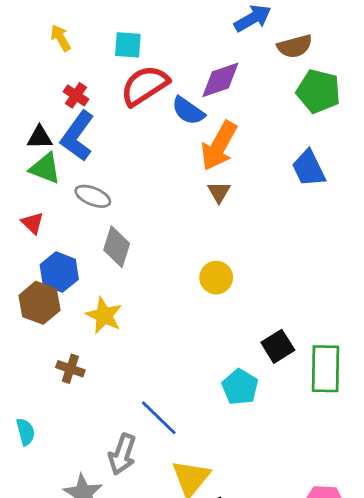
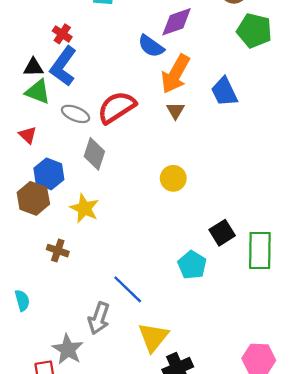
red semicircle: (145, 86) -> (117, 107), moved
blue trapezoid: (309, 168) -> (224, 92), moved

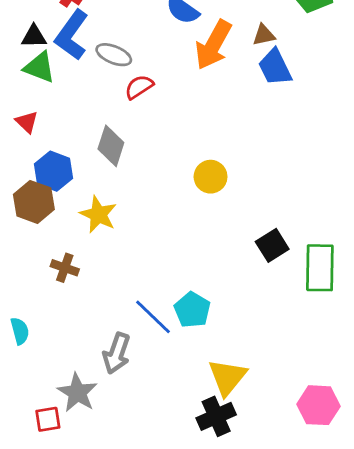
red semicircle: (117, 107) -> (139, 87), size x0.6
brown triangle: (175, 111) -> (264, 35), moved, turned 48
gray ellipse: (76, 114) -> (114, 55), moved
cyan pentagon: (192, 265) -> (192, 310), moved
yellow triangle: (153, 337) -> (227, 377), moved

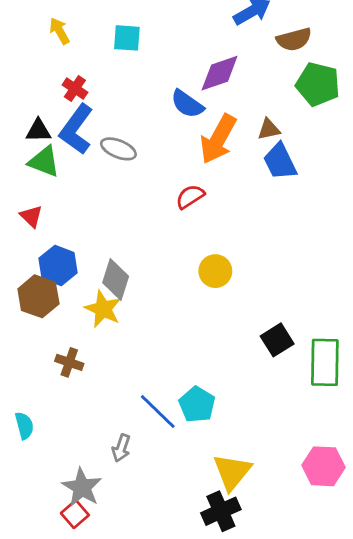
red semicircle: (139, 87) -> (190, 197), moved
gray diamond: (111, 146) -> (116, 280), moved
gray arrow: (117, 353) -> (121, 448), size x0.7
pink hexagon: (318, 405) -> (323, 466), moved
red square: (48, 419) -> (75, 514), moved, turned -32

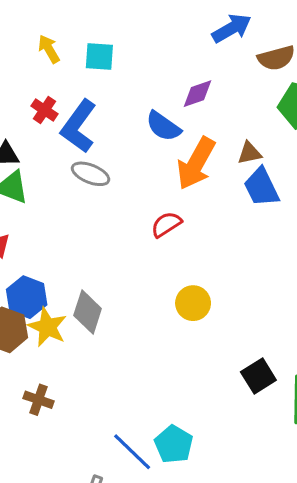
yellow arrow: (59, 31) -> (49, 49), moved
purple diamond: (220, 73) -> (198, 94), size x0.7
blue L-shape: (76, 129) -> (79, 126), moved
yellow star: (103, 309) -> (47, 327), moved

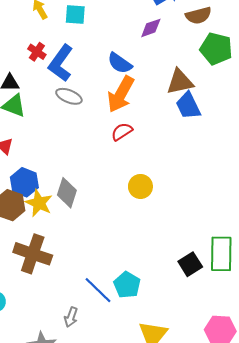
purple diamond: (198, 94) -> (151, 28), moved
brown triangle: (250, 153) -> (180, 82), size x1.6
orange arrow: (196, 163) -> (121, 94), moved
black square: (258, 376) -> (190, 264), moved
brown cross: (39, 400) -> (33, 254), size x1.8

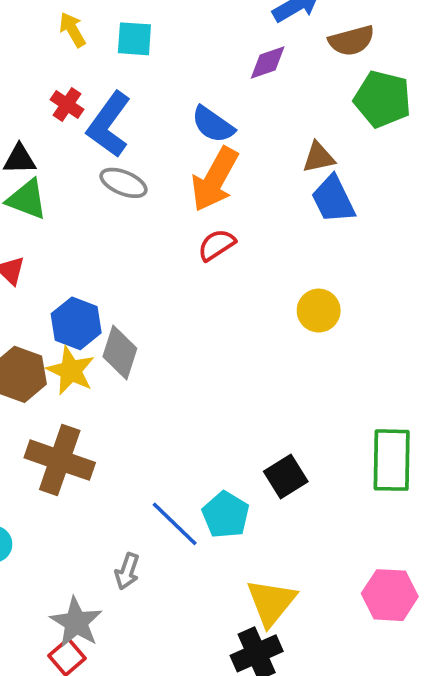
brown triangle: (180, 82) -> (319, 157), size x0.7
blue hexagon: (24, 182) -> (76, 323), moved
yellow circle: (140, 186) -> (319, 311), moved
black square: (190, 264) -> (286, 476), moved

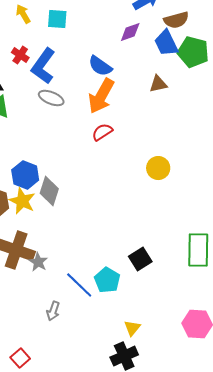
blue trapezoid: (333, 199) -> (166, 43), moved
yellow triangle: (271, 602) -> (132, 328), size x0.6
gray star: (76, 622) -> (38, 262), moved, size x0.7

